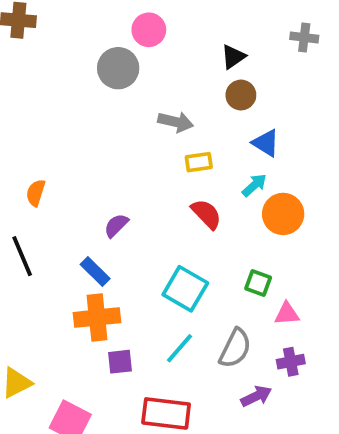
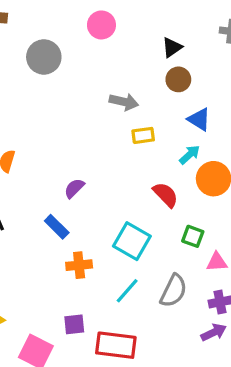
gray circle: (118, 68) -> (44, 57), moved
red semicircle: (206, 214) -> (166, 195), moved
orange cross: (97, 318) -> (79, 265), moved, size x0.7
purple square: (120, 362) -> (74, 324), moved
purple arrow: (256, 396) -> (214, 332), moved

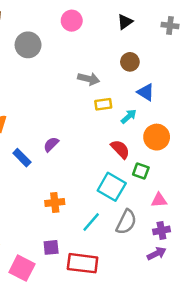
black triangle: (172, 47) -> (125, 22), moved
cyan arrow: (190, 155) -> (129, 116), moved
blue rectangle: (57, 227) -> (22, 158), moved
green square: (193, 236) -> (141, 171), moved
cyan square: (132, 241) -> (112, 187), moved

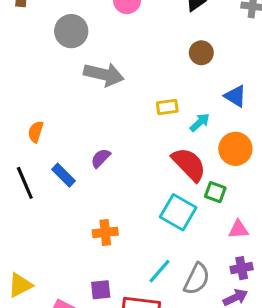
gray arrow: (89, 79) -> (104, 74), moved, size x1.4
blue triangle: (146, 92) -> (235, 96), moved
red semicircle: (120, 149) -> (189, 164), size x1.4
cyan line: (91, 222) -> (160, 271), moved
gray semicircle: (126, 222) -> (197, 279), moved

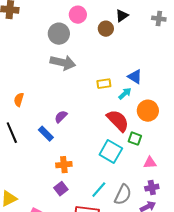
gray circle: (71, 31) -> (59, 34), moved
brown circle: (201, 53) -> (106, 29), moved
blue triangle: (235, 96) -> (135, 77), moved
blue rectangle: (63, 175) -> (46, 134), moved
purple square: (101, 290) -> (61, 189), moved, turned -32

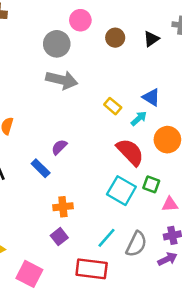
black triangle: (122, 16) -> (151, 39), moved
yellow rectangle: (104, 84) -> (113, 106), turned 48
green square: (135, 139) -> (151, 184), moved

